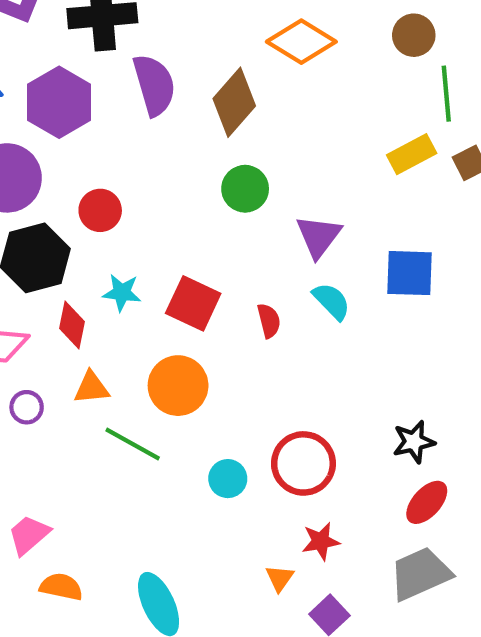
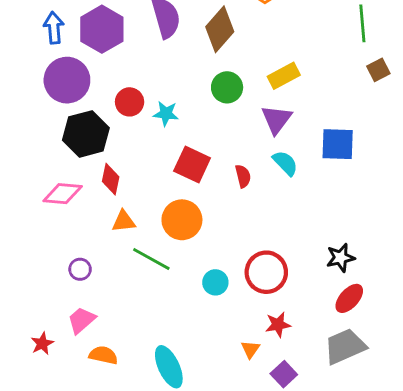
yellow rectangle: (412, 154) -> (284, 76), moved
cyan star: (122, 293) -> (166, 114), moved
purple circle: (27, 407) -> (80, 269), moved

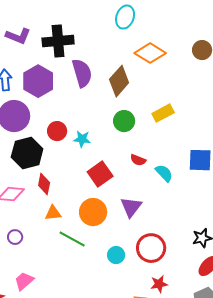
purple triangle: (277, 119) -> (131, 207), moved
red square: (192, 165) -> (100, 174), turned 30
red semicircle: (243, 176) -> (138, 160), moved, turned 126
purple circle: (80, 269) -> (15, 237), moved

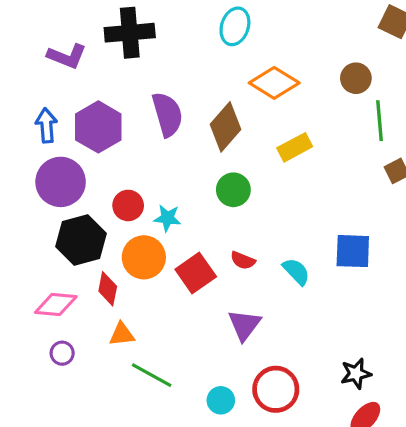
black cross: (58, 41) -> (130, 33), moved
yellow rectangle: (163, 113) -> (295, 147), moved
red semicircle: (138, 160) -> (243, 260), moved
orange circle: (93, 212) -> (144, 257), moved
purple circle: (15, 237) -> (62, 353), moved

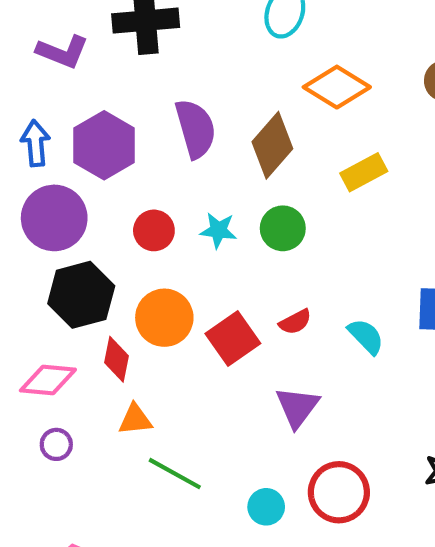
red circle: (128, 205) -> (154, 230), moved
cyan star: (167, 218) -> (218, 230), moved
red semicircle: (243, 260) -> (295, 322), turned -50

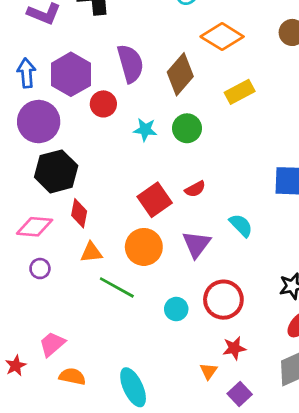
red circle: (154, 230) -> (103, 104), moved
orange circle: (164, 318) -> (144, 247), moved
cyan semicircle: (366, 336) -> (241, 225), moved

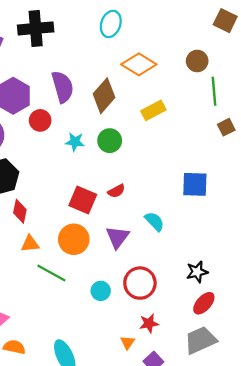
red square: (155, 200) -> (83, 200), turned -32

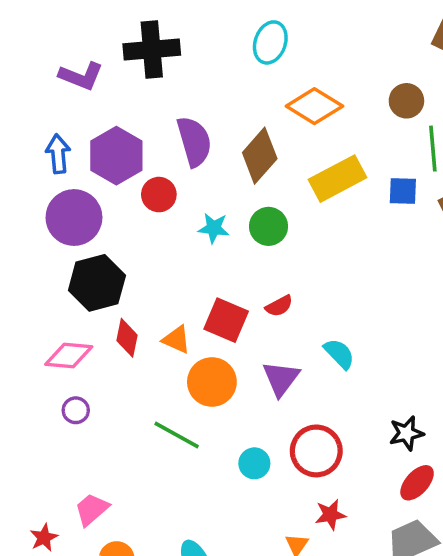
yellow rectangle: (153, 110) -> (337, 179), size x1.4
blue square: (195, 184) -> (403, 191), moved, size x0.7
orange triangle: (30, 244) -> (177, 340), moved, turned 30

